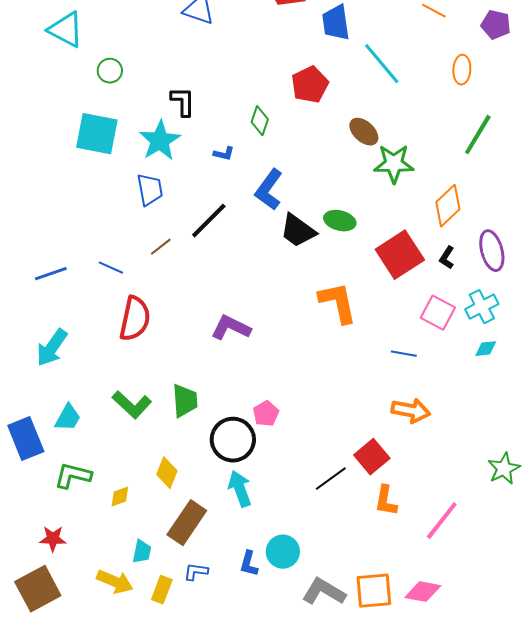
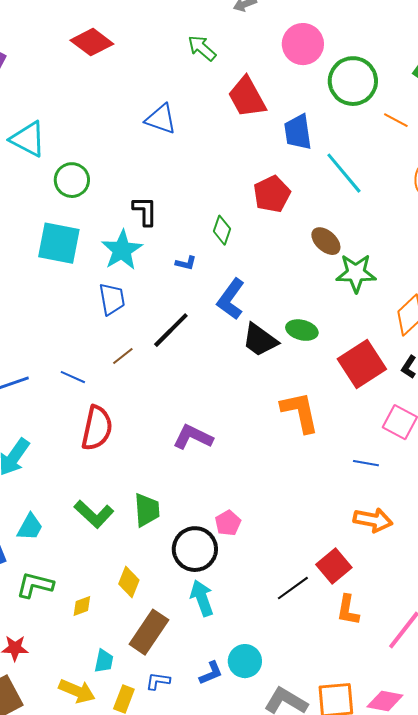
green circle: (110, 71) -> (72, 180), size x1.4
blue L-shape: (249, 564) -> (211, 673), turned -128

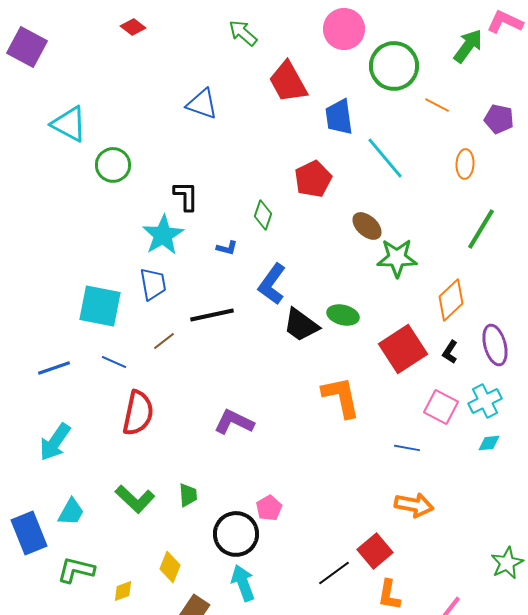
red diamond: (92, 42) -> (133, 27), size x0.6
cyan square: (59, 243) -> (100, 306), moved
black line: (171, 330) -> (212, 315), turned 33
green trapezoid: (147, 510) -> (188, 495), size x0.7

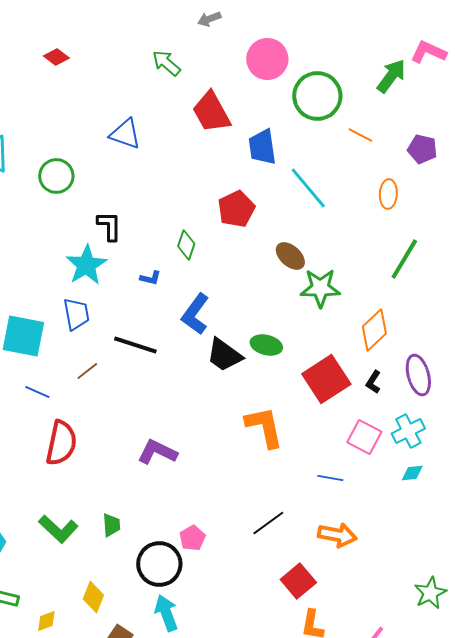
green circle: (113, 165) -> (56, 176), moved
black line: (212, 315) -> (135, 345), turned 30
black line: (334, 573) -> (268, 523), moved

